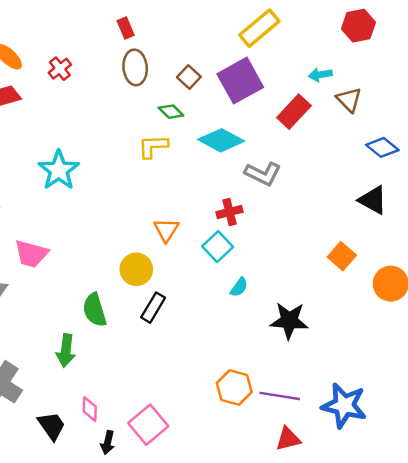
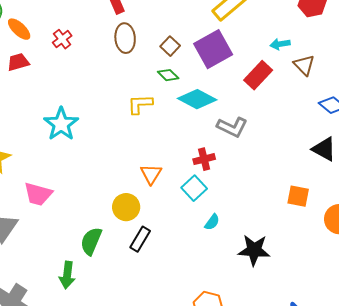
green diamond: (171, 112) -> (168, 75), moved
orange square: (342, 256) -> (298, 196), turned -30
green semicircle: (95, 310) -> (91, 241), turned 40

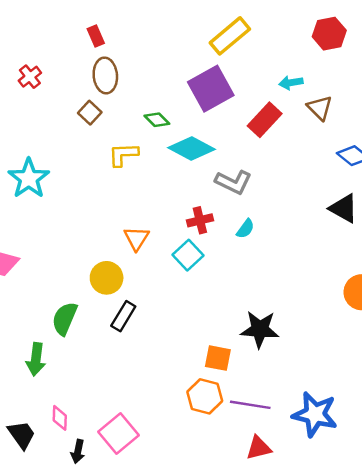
brown square: (170, 46) -> (90, 113), moved
orange square: (298, 196) -> (218, 358), moved
cyan semicircle: (212, 222) -> (245, 229), moved

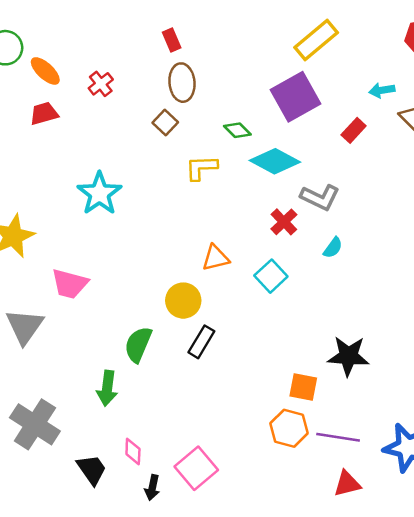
red rectangle: (265, 120) -> (354, 130), size x0.7
red cross: (200, 220) -> (284, 222), moved, turned -30
orange triangle: (136, 238) -> (216, 258), turned 44

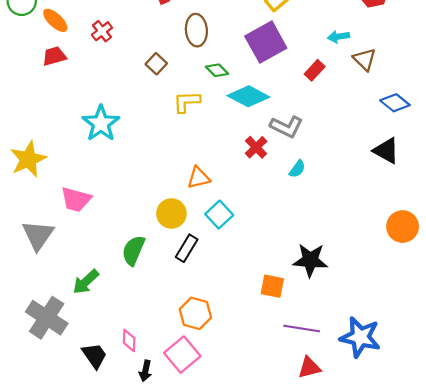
brown ellipse: (182, 83) -> (196, 30), moved
cyan square: (271, 276) -> (219, 215), moved
green arrow: (107, 388) -> (86, 282), moved, turned 40
orange hexagon: (289, 428) -> (195, 313), moved

